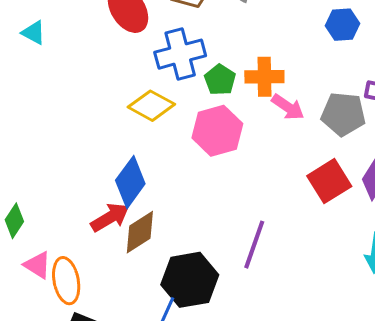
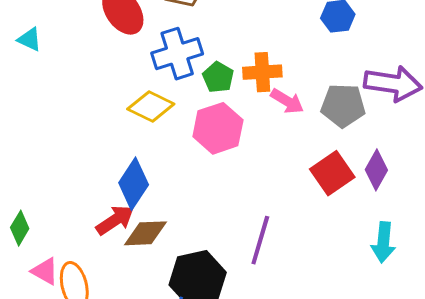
brown diamond: (140, 232) -> (146, 233), turned 33

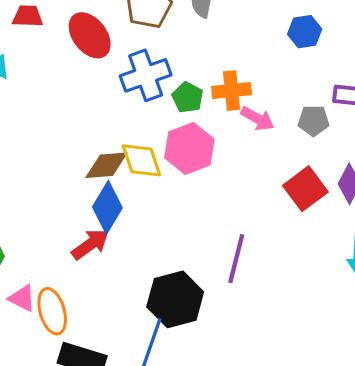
yellow diamond: (151, 106) -> (141, 160), moved, turned 48
gray pentagon: (343, 106) -> (313, 121), size x0.7
brown diamond: (146, 233) -> (106, 165), moved

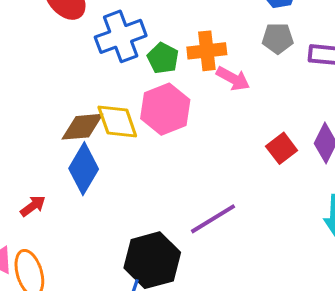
gray pentagon: (313, 121) -> (278, 38), moved
red square: (305, 189) -> (282, 148), size x0.7
red arrow: (90, 244) -> (33, 206), moved, size x0.7
purple line: (236, 259) -> (213, 219), turned 45

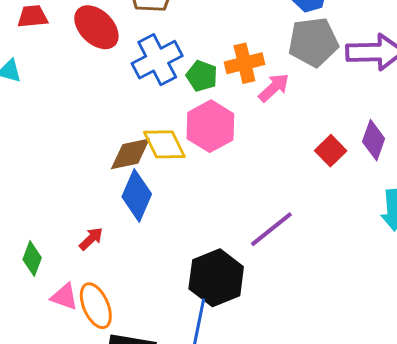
gray pentagon: (278, 38) -> (313, 42), size x1.6
pink arrow: (233, 79) -> (274, 88), turned -64

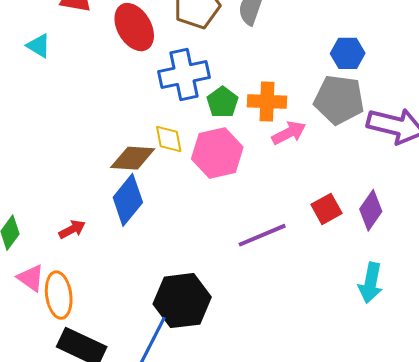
yellow diamond: (164, 144) -> (169, 139), moved, size x0.7
purple line: (271, 229) -> (262, 235), moved

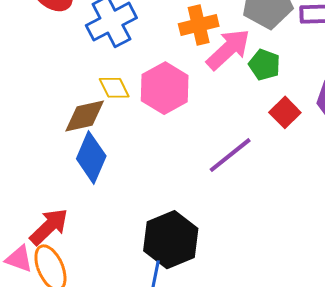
green pentagon: (222, 102) -> (264, 65), moved
pink arrow: (289, 133) -> (228, 49), size x1.4
red arrow: (72, 229) -> (49, 227), moved, size x1.6

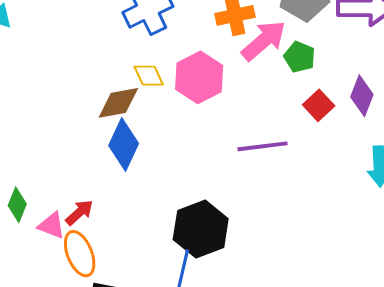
purple line: (230, 155) -> (263, 146), turned 30
red arrow: (49, 227) -> (79, 212), size x0.7
pink triangle: (19, 259) -> (52, 225), moved

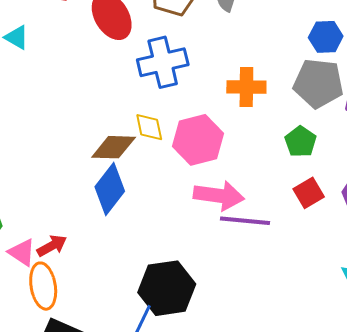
pink arrow: (264, 41) -> (219, 196), moved, turned 36

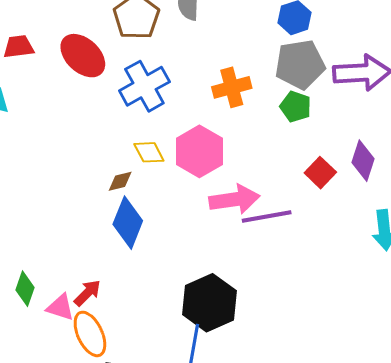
green pentagon: (300, 142) -> (296, 107), moved
brown diamond: (114, 147) -> (120, 181), size x0.6

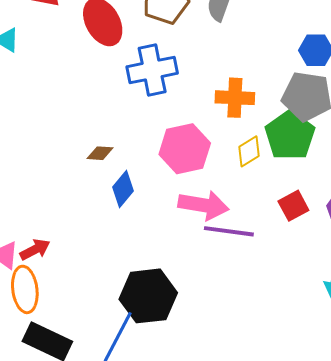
green pentagon: (296, 107) -> (290, 135), size x1.6
yellow diamond: (149, 152) -> (249, 151), moved, turned 68
blue diamond: (128, 223) -> (123, 189), moved, size x0.7

